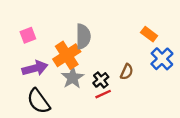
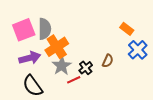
pink square: (28, 35) -> (24, 30), size x1.6
gray semicircle: (83, 36) -> (45, 29), moved
red line: (103, 94) -> (74, 80), moved

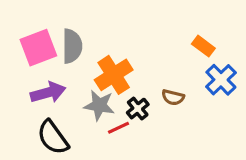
orange cross: (57, 47) -> (114, 75), moved
brown semicircle: (108, 61) -> (173, 97), turned 80
gray star: (62, 66) -> (99, 105), turned -30

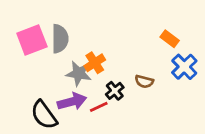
orange cross: (114, 75) -> (95, 63), size x0.7
purple arrow: (48, 93) -> (72, 102), moved
gray star: (99, 105) -> (79, 73), moved

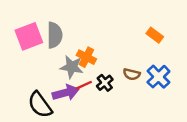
orange cross: (95, 63) -> (86, 57), turned -30
blue cross: (184, 67) -> (158, 77), moved
red line: (99, 107) -> (84, 85), moved

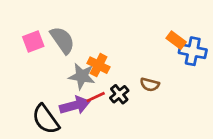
gray semicircle: (55, 35) -> (62, 40), turned -35
pink square: (29, 36) -> (33, 42), size x0.7
blue cross: (158, 77) -> (193, 51), moved, turned -35

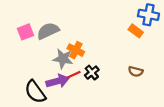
gray semicircle: (62, 40) -> (48, 31), turned -80
blue cross: (193, 51) -> (148, 15), moved
brown semicircle: (150, 85) -> (136, 71), moved

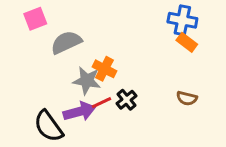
blue cross: (148, 15) -> (182, 20), moved
pink square: (26, 32) -> (35, 19), moved

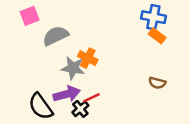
black cross: (127, 100) -> (80, 109), moved
red line: (101, 103) -> (92, 98), moved

